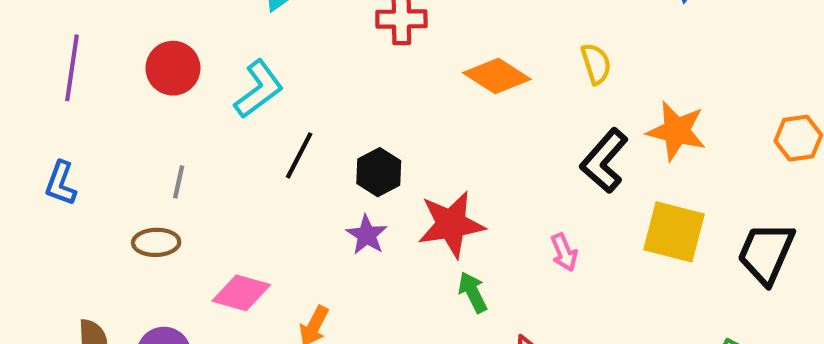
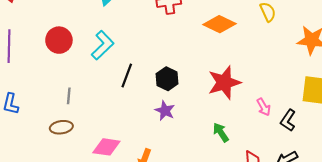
black L-shape: (604, 161) -> (288, 120), moved, size x0.7
red star: (451, 224) -> (224, 83), moved

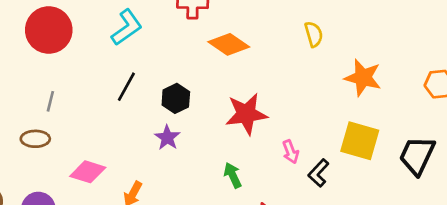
orange diamond: (219, 24) -> (229, 44), moved
red circle: (59, 40) -> (49, 30), size x1.4
cyan L-shape: (103, 45) -> (127, 27), moved

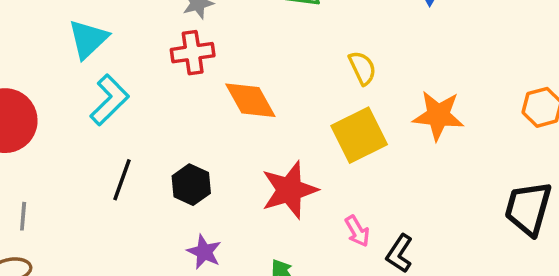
orange diamond: (229, 44) -> (250, 100), turned 36
purple star: (167, 138) -> (204, 252), moved
yellow square: (360, 141) -> (359, 135), moved, turned -33

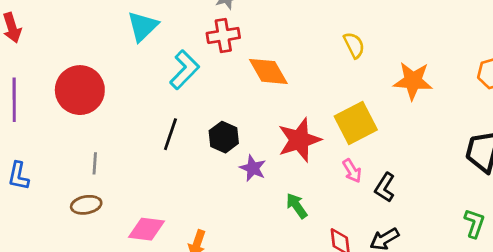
cyan L-shape: (109, 100) -> (184, 70), moved
yellow square: (359, 135) -> (356, 123), moved
purple star: (204, 252) -> (253, 168), moved

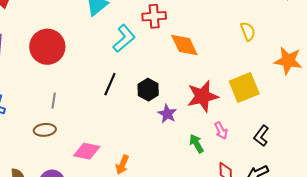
pink arrow: (352, 171) -> (221, 131), moved

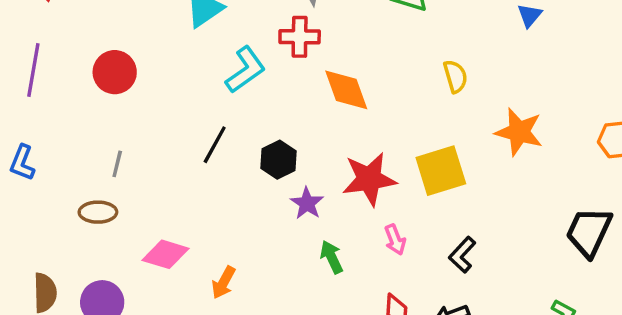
red circle: (47, 47) -> (115, 72), size x0.7
green arrow: (197, 144) -> (332, 257), moved

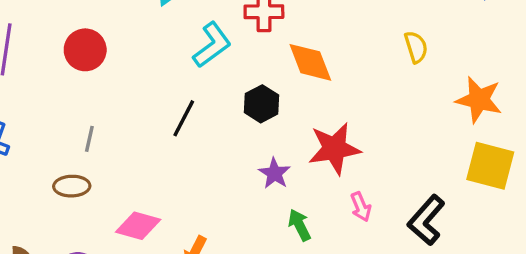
black hexagon: (278, 160) -> (262, 104), moved
yellow square: (441, 171) -> (490, 166), moved, turned 33
black L-shape: (462, 255) -> (426, 220), size x1.4

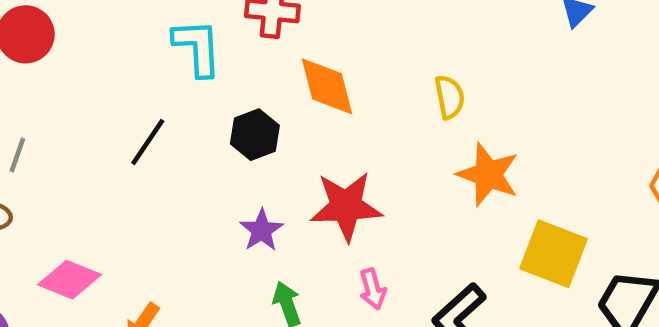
cyan L-shape: (212, 45) -> (197, 48), turned -63
yellow semicircle: (416, 47) -> (450, 97), moved
orange star: (479, 100) -> (488, 175), moved

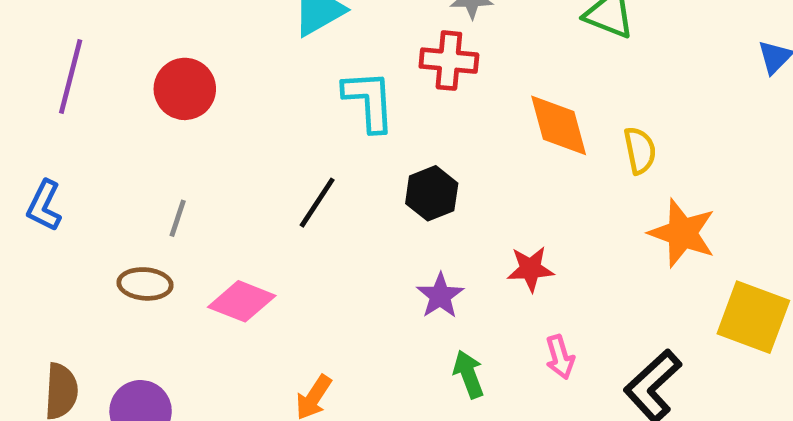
orange diamond: (327, 86) -> (559, 125), moved
red star: (346, 206) -> (530, 269), size x0.6
pink diamond: (70, 280) -> (242, 301), moved

